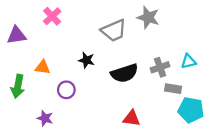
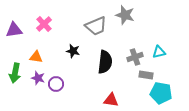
pink cross: (52, 16) -> (44, 24), moved
black semicircle: (124, 73) -> (105, 62), turned -65
purple circle: (66, 90) -> (56, 84), moved
purple star: (45, 118) -> (38, 78), moved

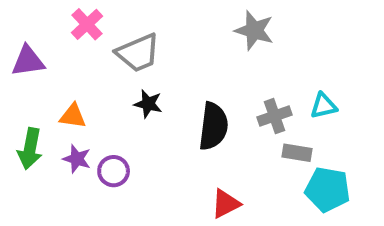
pink cross: (44, 24) -> (87, 24), moved
gray trapezoid: (96, 26) -> (138, 53), moved
red triangle: (111, 100) -> (226, 204), turned -35

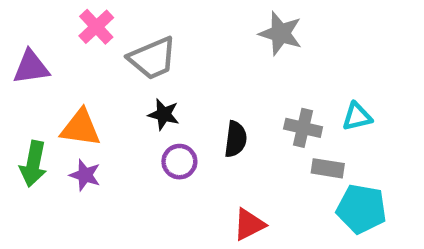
orange triangle: (73, 116) -> (81, 128), size x1.4
gray cross: (275, 116) -> (303, 128), turned 32
black semicircle: (213, 126) -> (236, 139), size x0.7
purple circle: (114, 171) -> (179, 162), moved

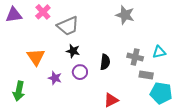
purple triangle: (31, 67) -> (14, 15), moved
orange triangle: (81, 128) -> (36, 57), turned 48
green arrow: (33, 164) -> (19, 91), moved
purple star: (85, 175) -> (55, 78), moved

